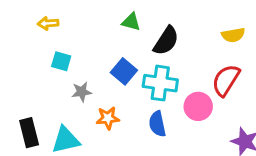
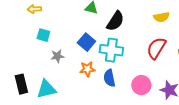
pink circle: (198, 106) -> (141, 85), moved
orange star: (108, 118) -> (87, 69), moved

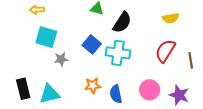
cyan square: (43, 35) -> (46, 37), size x1.5
orange star: (87, 69) -> (93, 86), moved
blue semicircle: (109, 78) -> (116, 94), moved

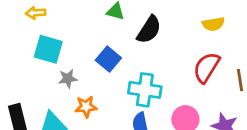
cyan cross: (118, 53) -> (145, 90), moved
orange star: (93, 86) -> (86, 107), moved

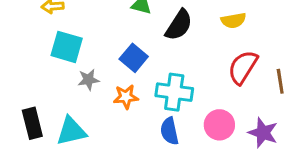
yellow semicircle: (213, 24) -> (233, 20), moved
orange star: (86, 107) -> (126, 97), moved

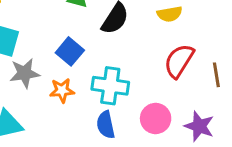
gray star: (88, 80) -> (25, 73), size x1.4

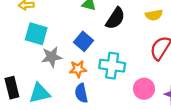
blue semicircle: (106, 125) -> (81, 93), moved

